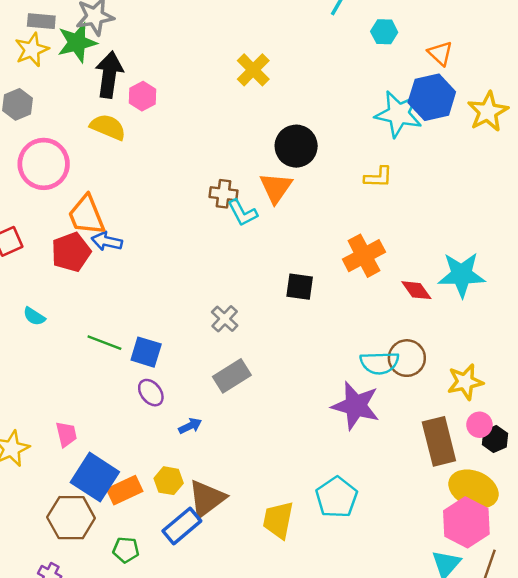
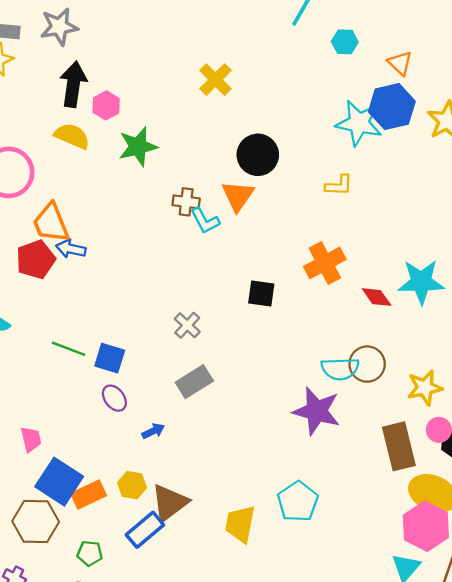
green star: (77, 43) -> (138, 147), moved

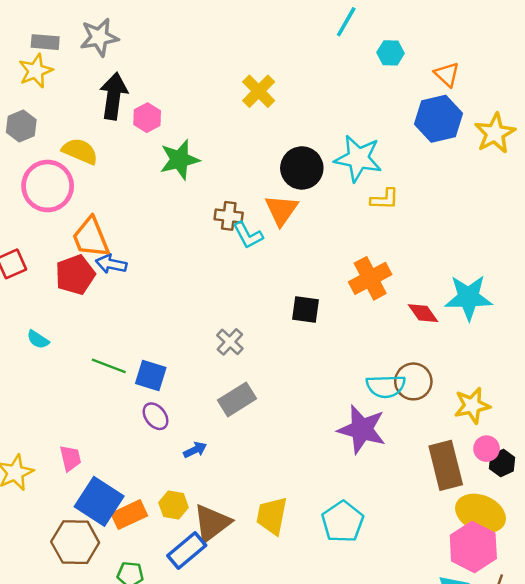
cyan star: (359, 123) -> (358, 158), moved
yellow semicircle: (72, 136) -> (80, 151), moved
yellow trapezoid: (240, 524) -> (272, 516), moved

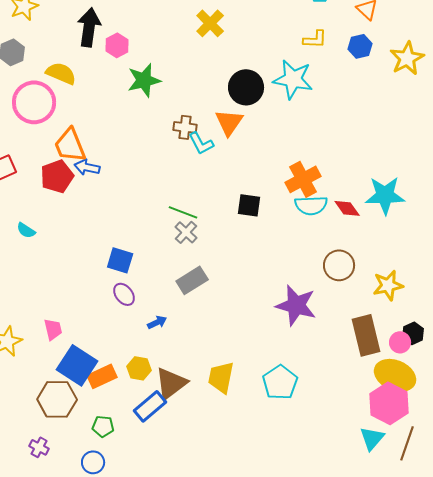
blue hexagon: (439, 119) -> (360, 46), size x0.6
yellow L-shape: (385, 199) -> (315, 39), moved
green line: (109, 366) -> (183, 212), moved
cyan semicircle: (386, 386) -> (311, 205), moved
pink circle: (486, 449) -> (400, 342), moved

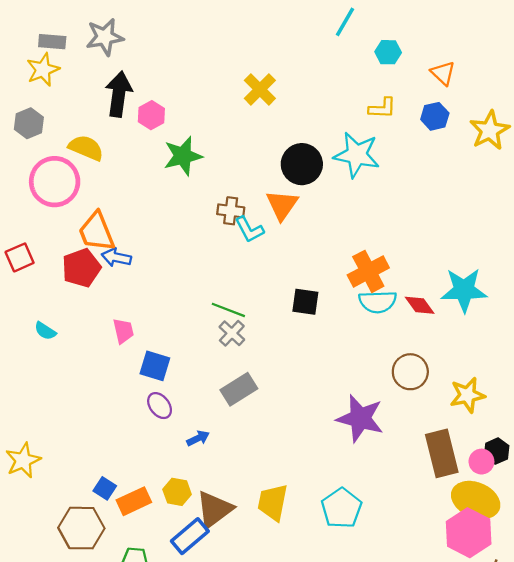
pink trapezoid: (53, 329) -> (123, 331), moved
blue square: (77, 365) -> (105, 488), size x0.5

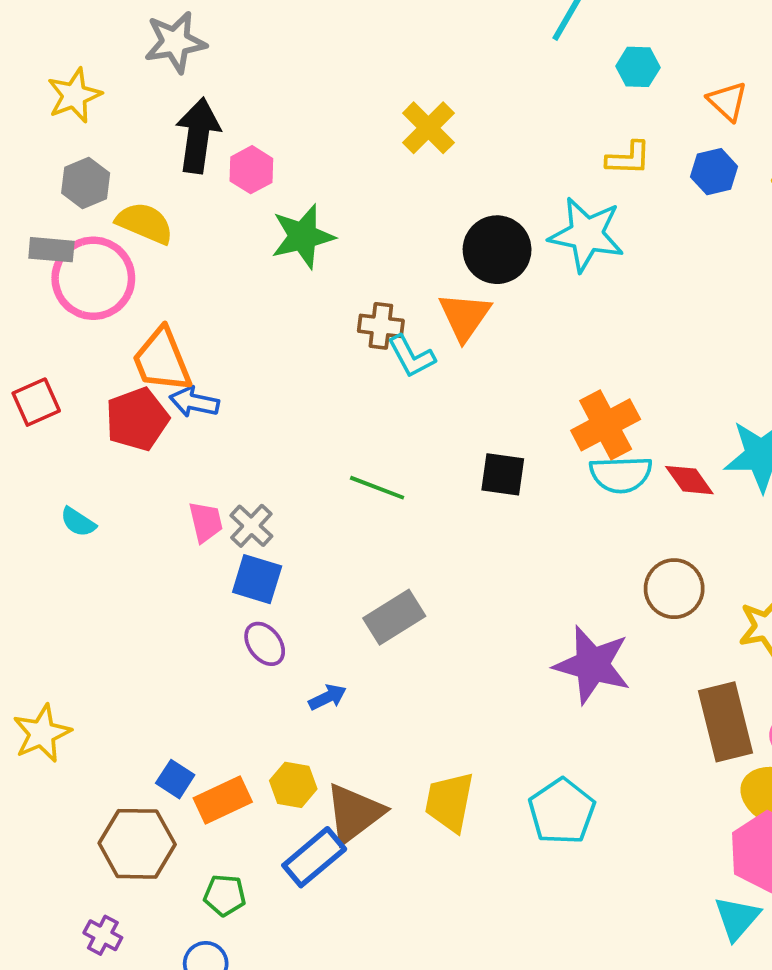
gray rectangle: (52, 42) -> (51, 250), moved
gray hexagon: (29, 123) -> (86, 183), moved
gray cross: (232, 333) -> (251, 526), moved

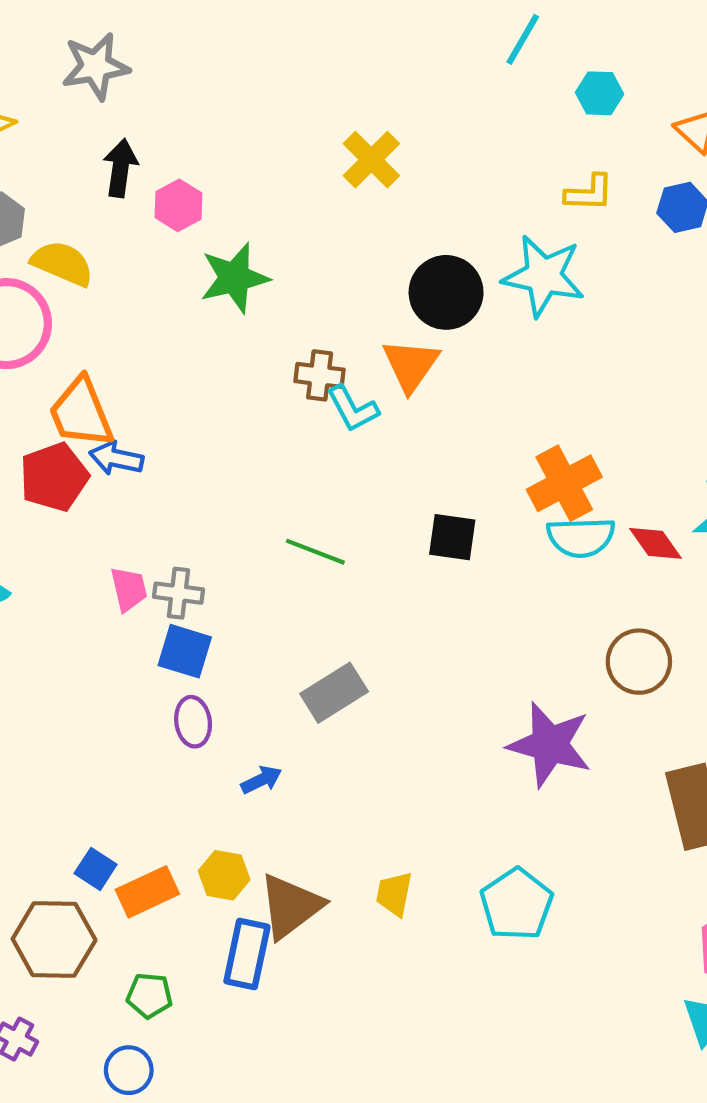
black arrow: (198, 135) -> (120, 168), size x0.7
gray cross: (251, 526) -> (179, 593), turned -36
purple ellipse: (265, 644) -> (193, 722), turned 30
yellow trapezoid: (449, 802) -> (394, 894), size x0.7
blue rectangle: (314, 857) -> (247, 954), turned -38

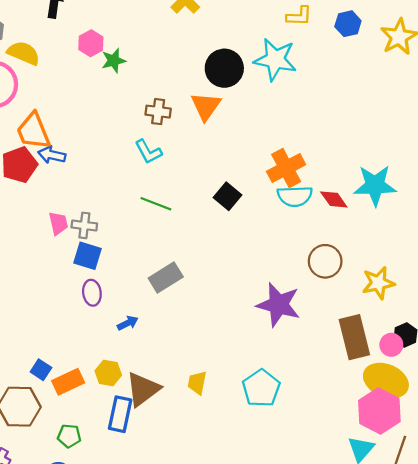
pink hexagon: (179, 205) -> (91, 43), moved
green star: (234, 278) -> (114, 61), size x0.7
cyan L-shape: (353, 409) -> (148, 152), moved
black square: (452, 537) -> (228, 196), turned 32

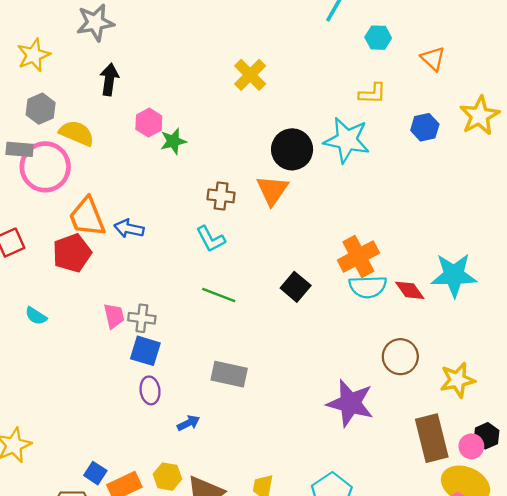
blue hexagon: (348, 24) -> (425, 127), moved
blue arrow: (52, 155) -> (129, 229), moved
gray rectangle: (166, 278) -> (229, 374), turned 44

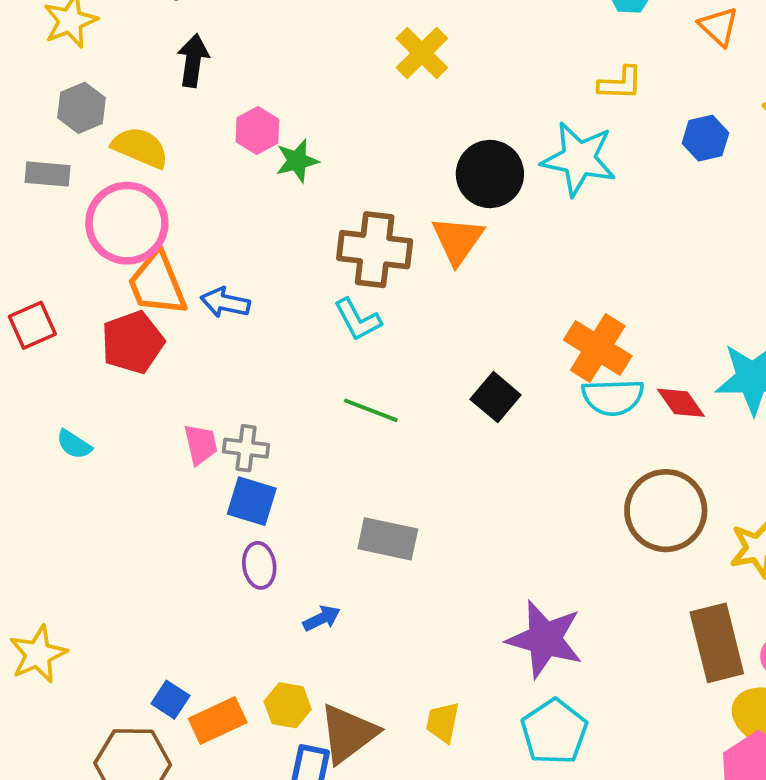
pink circle: (45, 167) -> (127, 223), moved
brown cross: (221, 196) -> (375, 250), size x1.6
orange cross: (358, 257) -> (598, 348), turned -30
brown circle: (400, 357) -> (666, 511), size x1.4
purple star: (350, 403) -> (545, 639), moved

